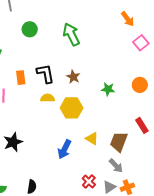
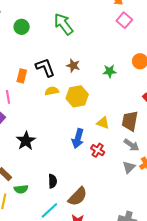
pink square: (141, 43) -> (124, 20), moved
orange rectangle: (21, 78) -> (22, 76), turned 32
red cross: (89, 181) -> (98, 150), moved

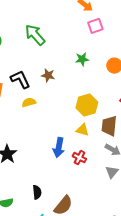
pink square: (124, 20) -> (95, 26), turned 35
green star: (110, 71) -> (82, 59), moved
yellow hexagon: (77, 96) -> (87, 105), moved

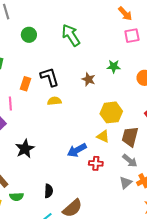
brown star: (48, 75) -> (89, 79), moved
blue arrow: (59, 148) -> (77, 150), turned 42
red cross: (79, 158) -> (96, 163), turned -32

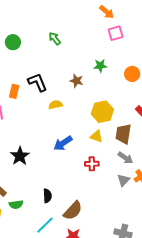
green arrow: (71, 35) -> (55, 39), size x0.6
yellow semicircle: (54, 101) -> (56, 105), moved
blue arrow: (77, 150) -> (63, 143), moved

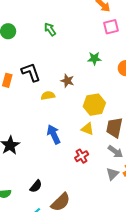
brown star: (77, 81) -> (67, 81), moved
blue arrow: (63, 143) -> (54, 134), turned 96
red cross: (92, 164) -> (82, 156), turned -32
black semicircle: (47, 196) -> (36, 186), turned 40

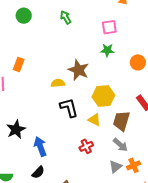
pink square: (111, 27) -> (109, 27), moved
black L-shape: (31, 72) -> (69, 108), moved
brown star: (67, 81) -> (78, 70), size x1.5
blue arrow: (54, 134) -> (40, 146), moved

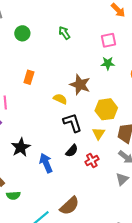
orange rectangle: (19, 64) -> (29, 77), moved
yellow semicircle: (58, 83) -> (60, 99), turned 32
yellow triangle: (94, 120) -> (99, 133), turned 40
black semicircle: (38, 172) -> (72, 151), moved

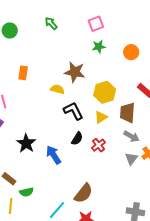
yellow triangle: (99, 133) -> (101, 117), turned 32

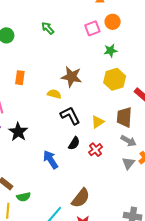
green star: (99, 47) -> (111, 51), moved
orange circle: (131, 52) -> (113, 22), moved
yellow hexagon: (105, 92) -> (115, 79), moved
black star: (26, 143) -> (18, 132), moved

